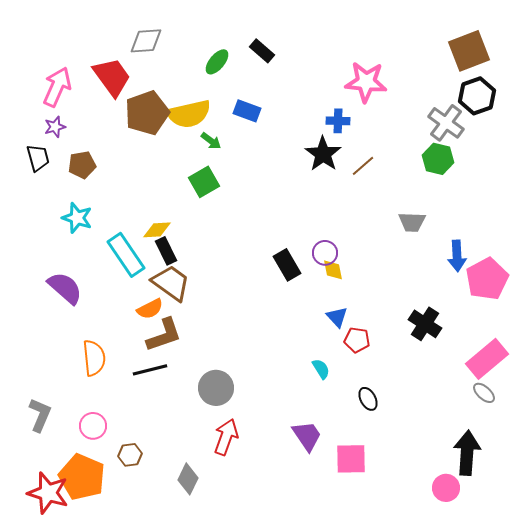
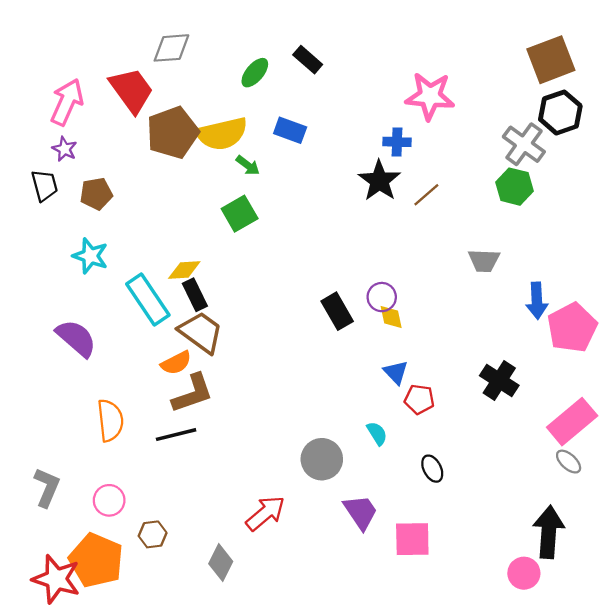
purple star: (55, 127) -> (64, 149), turned -30
gray circle: (216, 388) -> (322, 459), moved
red arrow: (226, 437) -> (265, 513), turned 30

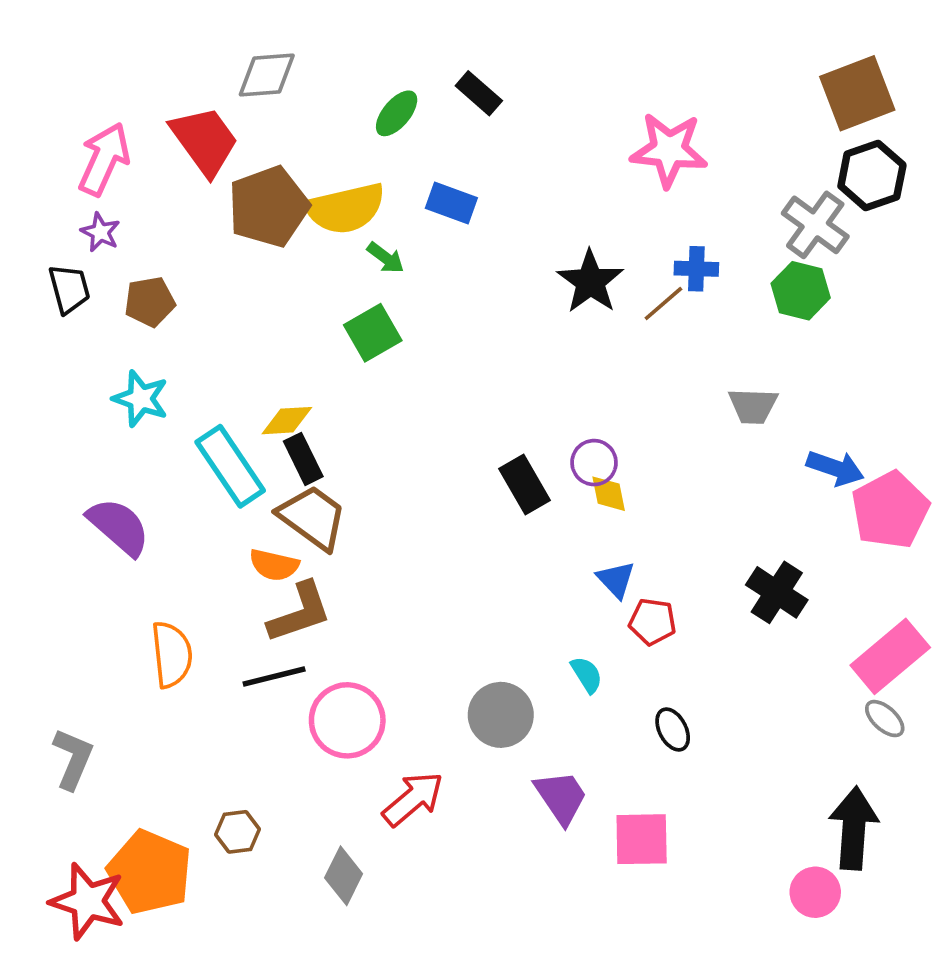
blue cross: (397, 142) -> (696, 269), moved
blue arrow: (537, 301) -> (835, 468), turned -68
orange semicircle: (176, 363) -> (274, 565), turned 40
pink circle: (109, 500) -> (347, 720), moved, size x1.5

